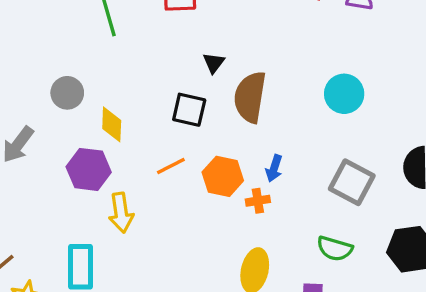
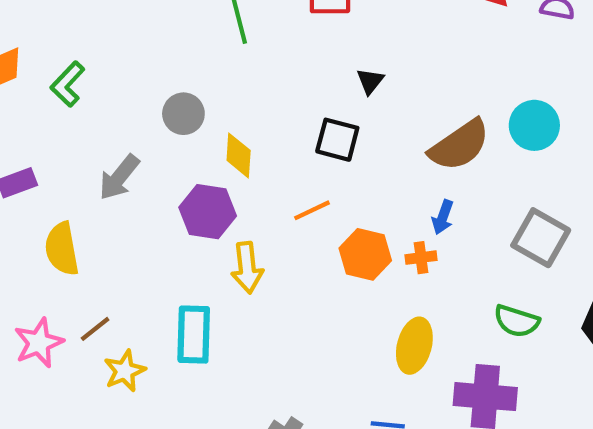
brown semicircle: (250, 97) -> (459, 145), moved, turned -135
orange hexagon: (223, 176) -> (365, 254), moved

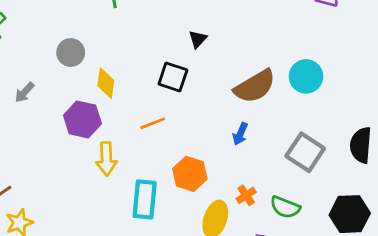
gray arrow: (119, 177) -> (25, 92), size x0.7
orange hexagon: (365, 254) -> (190, 174), moved
orange cross: (421, 258) -> (246, 195), moved, turned -30
cyan rectangle: (194, 335) -> (145, 199), moved

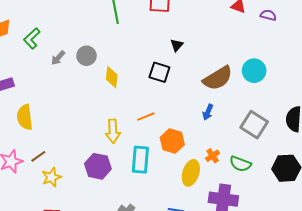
gray arrow: (25, 92) -> (58, 58), moved
purple hexagon: (82, 119) -> (98, 166), moved
orange line: (153, 123) -> (146, 117), moved

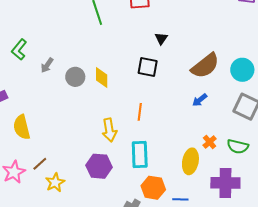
gray circle: (87, 56) -> (75, 77), moved
cyan circle: (254, 71) -> (242, 70), moved
blue arrow: (208, 112) -> (200, 100), turned 35
orange line: (146, 117) -> (140, 112), turned -54
orange hexagon: (172, 141) -> (153, 188), moved

